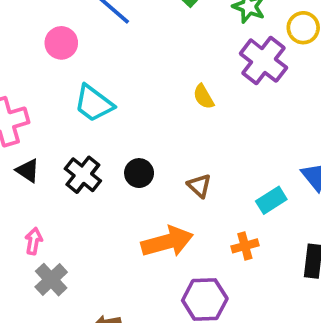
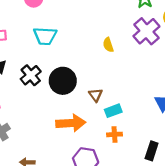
cyan trapezoid: (94, 103) -> (45, 36), turned -45
black circle: (139, 173) -> (63, 81), size x1.6
cyan rectangle: (271, 200) -> (113, 111), moved

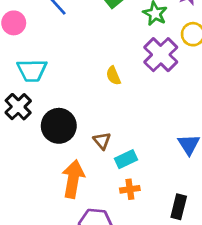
black cross: (31, 75) -> (18, 107), moved
orange arrow: (71, 123) -> (73, 179), turned -72

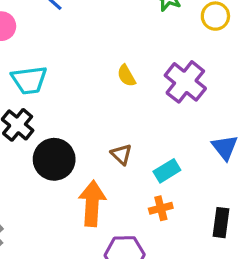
purple cross: (161, 55) -> (185, 82), moved
black circle: (59, 126) -> (54, 159), moved
cyan rectangle: (126, 159) -> (167, 171), moved

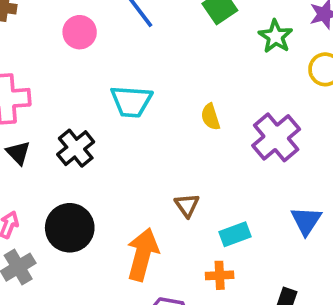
cyan trapezoid: (29, 80) -> (131, 101), moved
black circle: (54, 159) -> (70, 228), moved

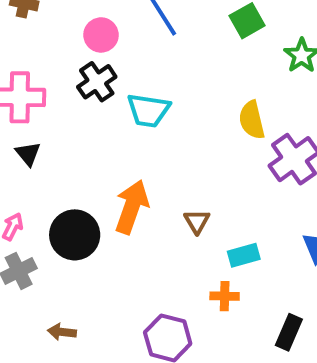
yellow semicircle: (210, 117) -> (252, 120), moved, size x1.4
black cross: (76, 148) -> (97, 82), moved
orange arrow: (143, 254) -> (132, 207), moved

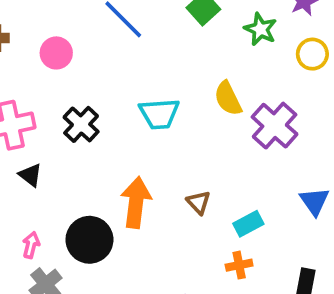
pink circle: (101, 35) -> (56, 53), moved
black cross: (97, 82) -> (81, 124), moved
cyan trapezoid: (148, 110) -> (159, 114), moved

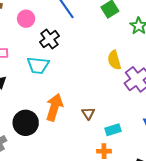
cyan trapezoid: (159, 114) -> (38, 65), moved
black cross: (81, 124) -> (49, 39), moved

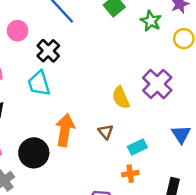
yellow semicircle: (114, 60) -> (121, 98), moved
cyan trapezoid: (38, 65) -> (39, 83), turned 75

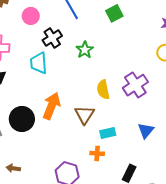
green star: (151, 21) -> (85, 50), moved
brown triangle: (106, 132) -> (85, 115), size x1.5

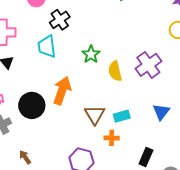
green star: (85, 50) -> (91, 54), moved
brown triangle: (85, 115) -> (95, 115), moved
brown arrow: (13, 168) -> (25, 157), turned 48

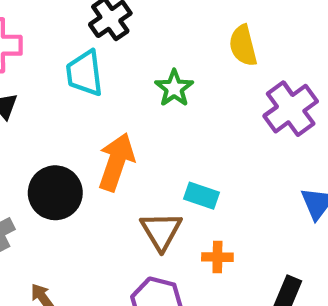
yellow semicircle: (115, 71) -> (243, 46), moved
brown triangle: (95, 115) -> (161, 231), moved
cyan rectangle: (122, 116) -> (201, 196), moved, turned 35

